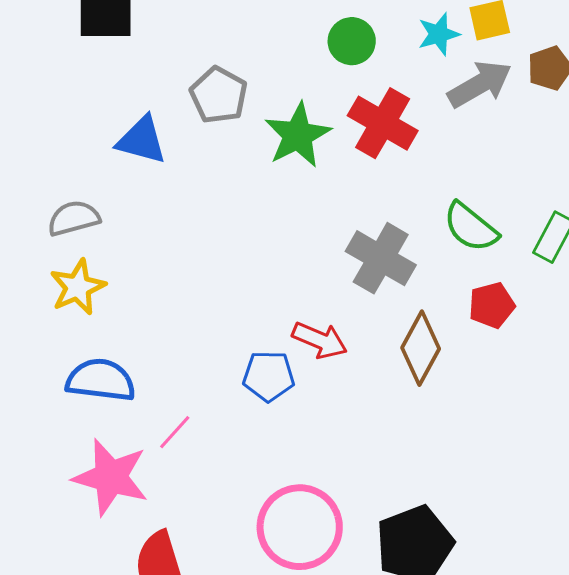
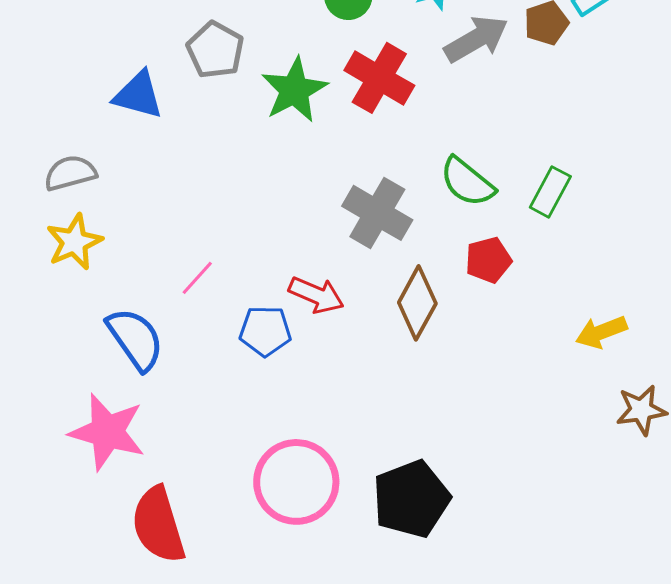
blue semicircle: (101, 380) -> (135, 339), moved, turned 48
pink line: (175, 432) -> (197, 278), moved

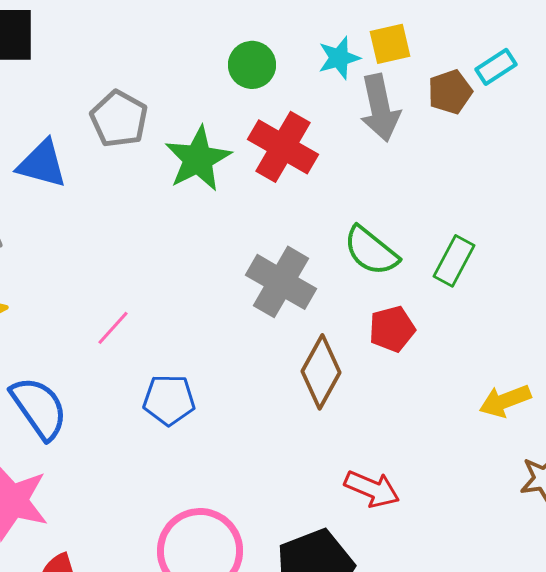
gray arrow: (476, 39) -> (380, 108), turned 108
pink line: (197, 278) -> (113, 328), moved
red arrow: (316, 295) -> (372, 489), moved

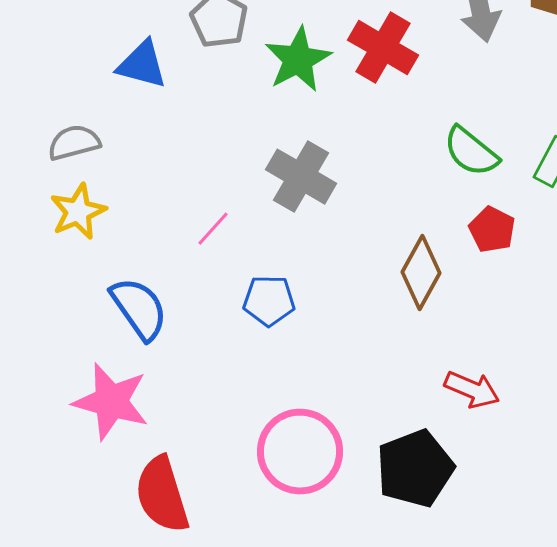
gray cross: (281, 282) -> (301, 177), moved
red pentagon: (392, 329) -> (492, 230), turned -30

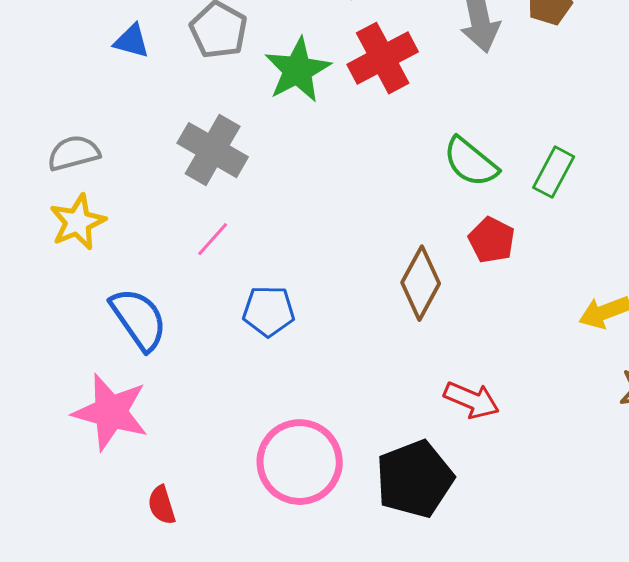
red cross: (383, 48) -> (383, 58), turned 32
blue triangle: (142, 65) -> (132, 41), moved, size x0.7
gray cross: (301, 177) -> (213, 150), moved
red semicircle: (162, 495) -> (162, 505), size x0.5

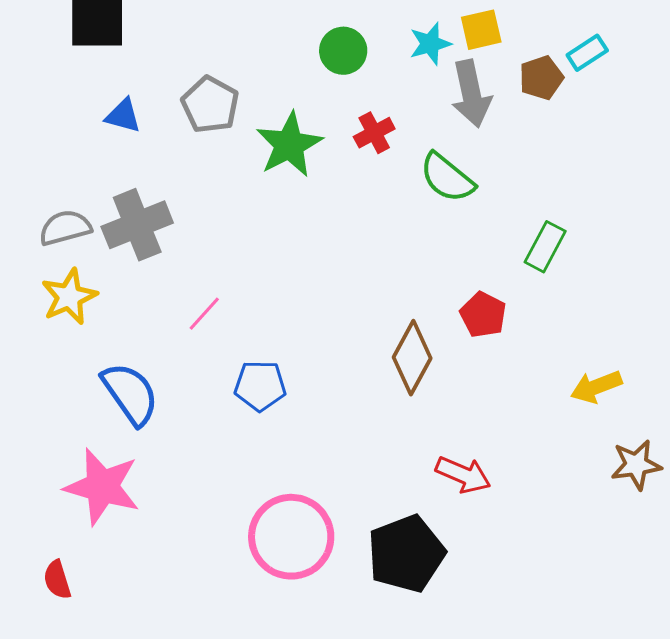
red cross: (383, 58) -> (374, 133), size x0.6
gray cross: (213, 150) -> (137, 225), moved, turned 38
green semicircle: (471, 162) -> (447, 178), moved
red semicircle: (162, 505) -> (57, 580), moved

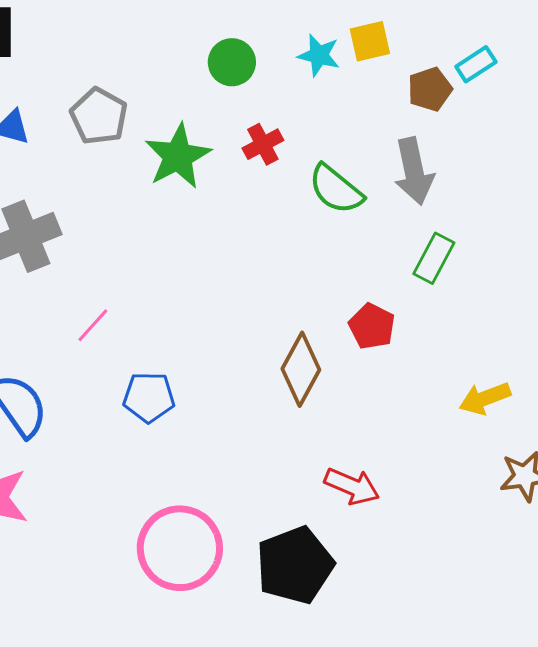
cyan star: (430, 44) -> (319, 55), turned 30
gray arrow: (471, 94) -> (414, 171), moved

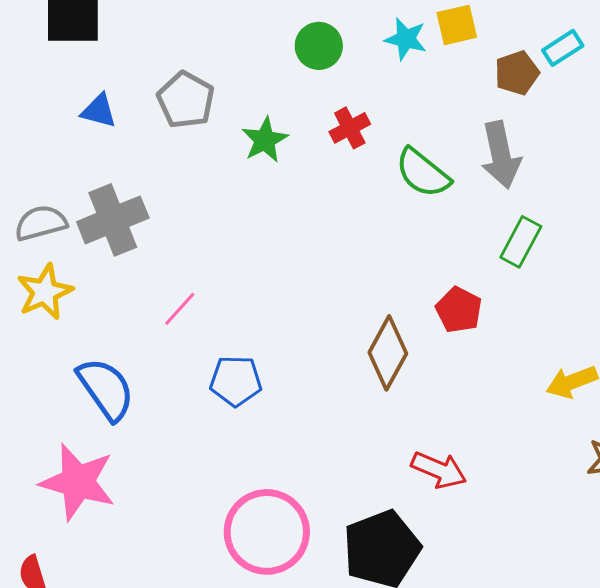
green star: (178, 156) -> (265, 140), size x0.7

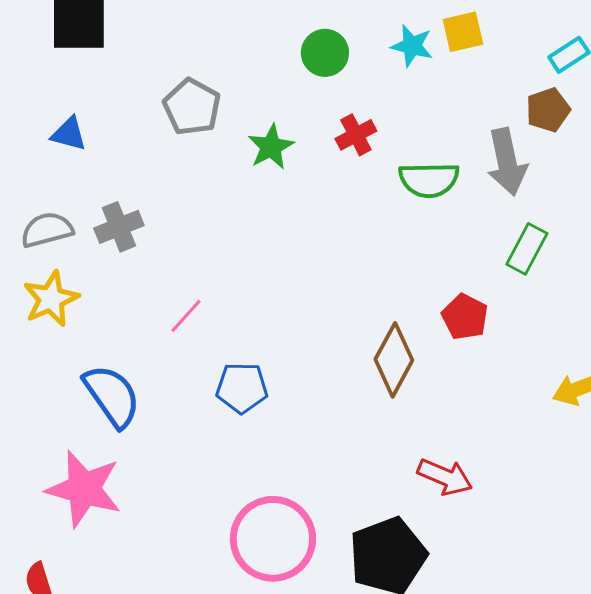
brown pentagon: (517, 73) -> (548, 110), moved
blue triangle: (99, 111) -> (69, 134), moved
green semicircle: (423, 173) -> (429, 180), turned -40
gray cross: (113, 220) -> (119, 227), size x0.7

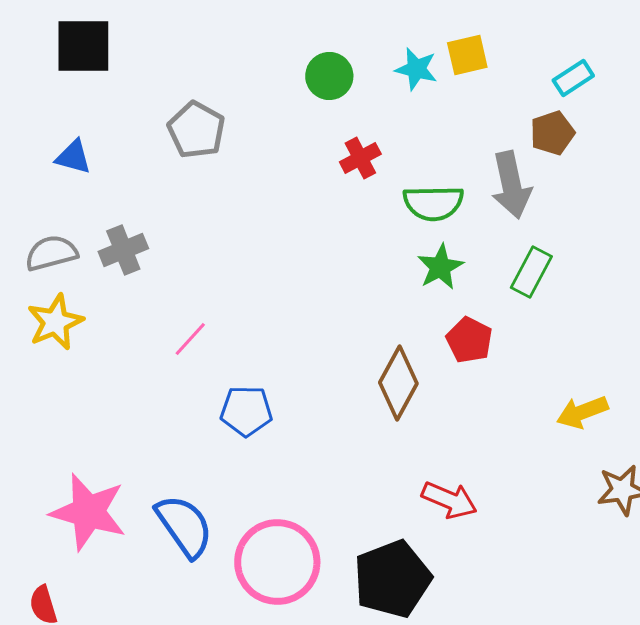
green star: (271, 147) -> (440, 267), moved
blue semicircle: (112, 396) -> (184, 526), moved

